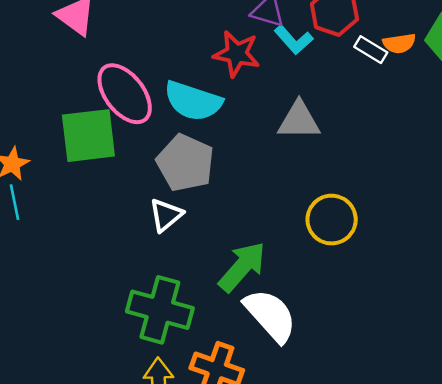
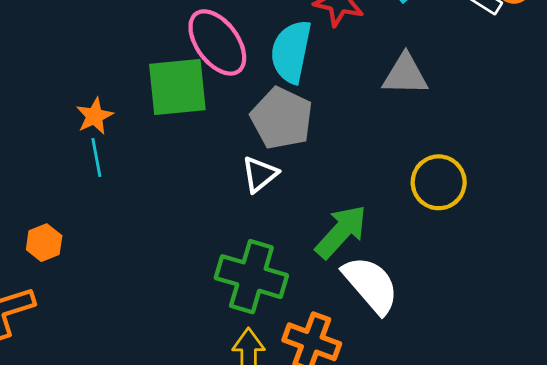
cyan semicircle: (193, 101) -> (291, 52), turned 82

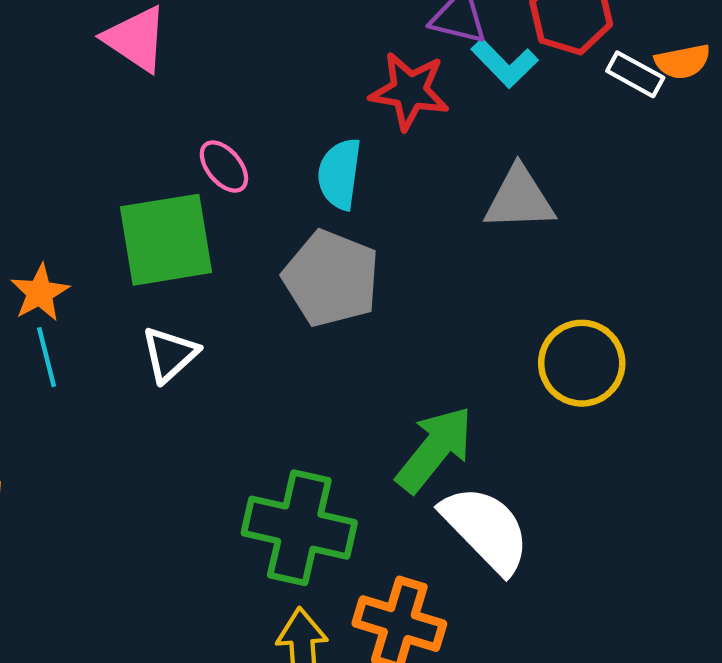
pink ellipse: (217, 42) -> (224, 167), size x0.5
cyan semicircle: (291, 52) -> (340, 174), size x0.7
white triangle: (260, 174) -> (170, 354), moved

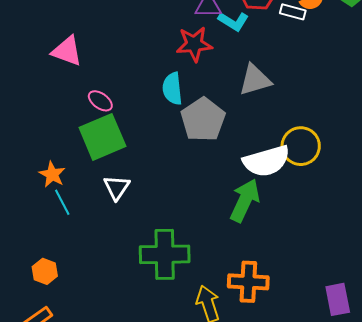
pink ellipse: (224, 167) -> (100, 101), moved
gray pentagon: (331, 278) -> (203, 120), moved, turned 30
green cross: (299, 528) -> (165, 254), moved
white semicircle: (486, 529) -> (266, 161), moved, turned 132

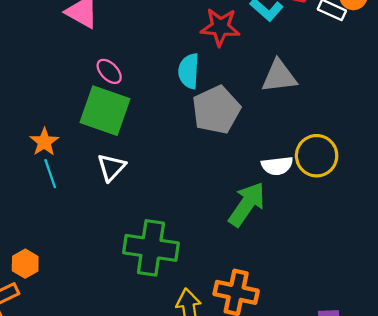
green square: (102, 137) -> (105, 111), turned 33
white semicircle: (266, 161) -> (277, 166), size x0.6
orange hexagon: (45, 271) -> (25, 264), moved

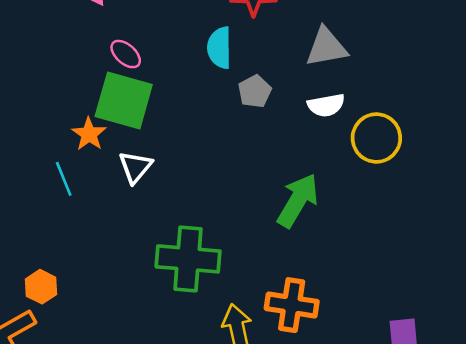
gray pentagon: (216, 110) -> (255, 91), size x0.6
orange star: (44, 142) -> (89, 134), moved
white semicircle: (277, 166) -> (326, 105), moved

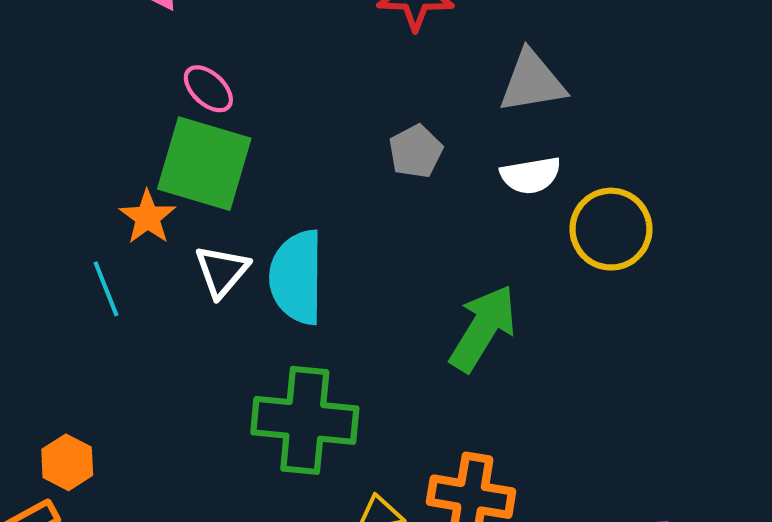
cyan semicircle: (219, 48) -> (297, 277), moved, size x1.4

